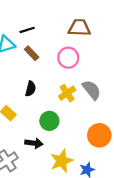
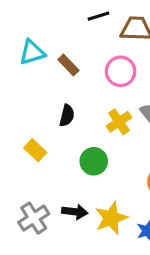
black line: (27, 30) -> (98, 16), moved
black arrow: (34, 143) -> (75, 212), moved

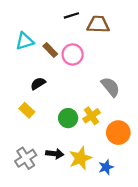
pink circle: (121, 71) -> (73, 54), moved
black semicircle: (67, 115) -> (38, 83), moved, turned -136
yellow cross: (119, 122) -> (92, 116), moved

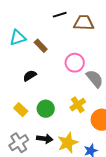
pink circle: (73, 54) -> (75, 63), moved
yellow rectangle: (27, 110) -> (21, 110), moved
green circle: (68, 118) -> (46, 109), moved

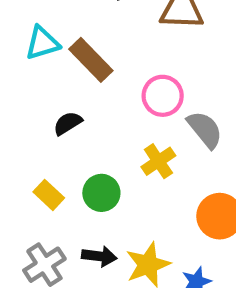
brown rectangle: (41, 46) -> (91, 60), size x1.5
yellow cross: (78, 105) -> (158, 161), moved

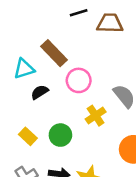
cyan triangle: (42, 43) -> (24, 69), moved
pink circle: (163, 96) -> (79, 80), moved

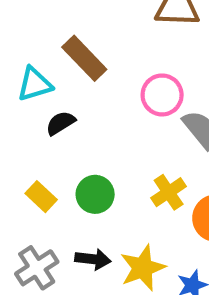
pink circle: (79, 80) -> (162, 95), moved
yellow cross: (96, 116) -> (169, 192), moved

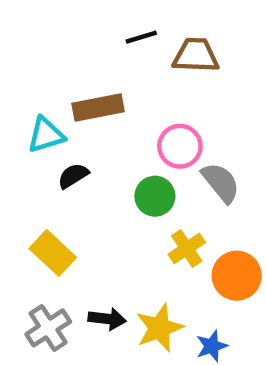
brown rectangle: (84, 58) -> (98, 108), turned -57
green circle: (95, 194) -> (155, 196), moved
yellow rectangle: (41, 197) -> (53, 253), size x1.4

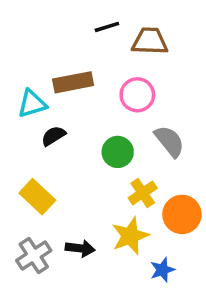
pink circle: (180, 146) -> (137, 95), moved
yellow star: (159, 328) -> (130, 236), moved

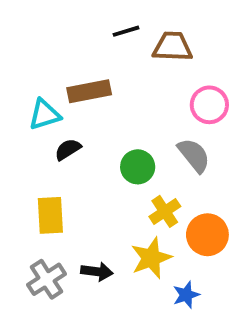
pink circle: (137, 95) -> (209, 105), moved
yellow rectangle: (37, 197) -> (50, 215), turned 44

